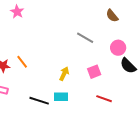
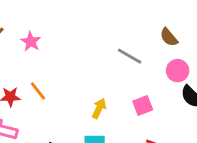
pink star: (17, 12) -> (31, 42), moved
brown semicircle: (112, 16) -> (169, 37), moved

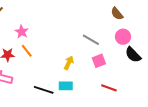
pink star: (31, 42) -> (22, 32), moved
gray line: (130, 56) -> (91, 40), moved

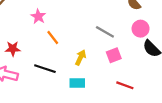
pink star: (22, 32) -> (38, 16), moved
orange line: (27, 51) -> (53, 38), moved
black line: (44, 90) -> (45, 69), moved

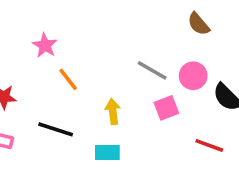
pink circle: (141, 29) -> (193, 76), moved
yellow arrow: (81, 58) -> (113, 111), turned -32
red line: (125, 85) -> (209, 145), moved

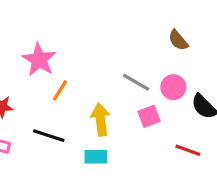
pink star: (45, 45) -> (39, 60), size x1.5
orange line: (68, 79) -> (60, 90), turned 70
yellow arrow: (113, 111) -> (101, 120), size x1.4

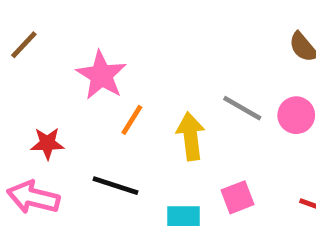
pink square: (149, 116) -> (238, 197), moved
yellow arrow: (101, 120) -> (191, 136), moved

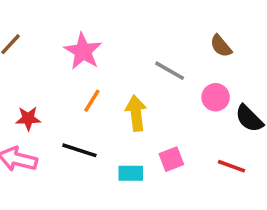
pink star: (101, 75) -> (83, 51), moved
gray line: (242, 108) -> (170, 71), moved

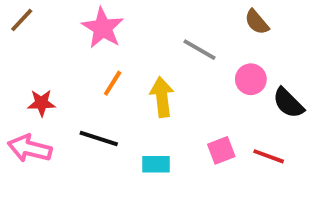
pink square: (171, 159) -> (221, 150), moved

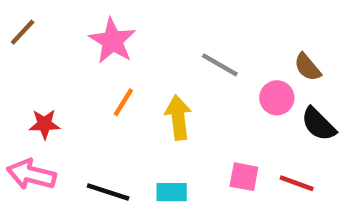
brown semicircle: (257, 22) -> (308, 67), moved
black line: (99, 138) -> (108, 192), moved
pink square: (221, 150) -> (244, 177), turned 32

